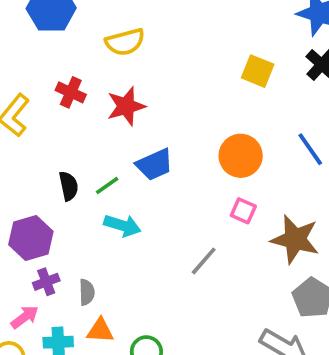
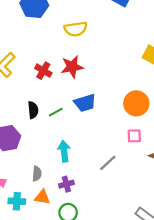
red cross: (71, 92) -> (43, 71), moved
pink square: (243, 211) -> (134, 136), turned -32
cyan arrow: (122, 226) -> (64, 151), moved, turned -120
purple cross: (46, 282) -> (66, 184), moved

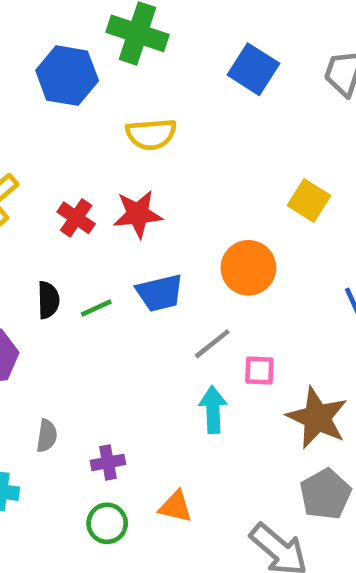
orange circle: (136, 103) -> (248, 268), moved
cyan arrow: (64, 151) -> (213, 410), moved
gray line: (108, 163) -> (212, 344), moved
orange triangle: (42, 197) -> (176, 507), moved

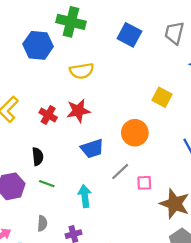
green line: (96, 308) -> (47, 184), moved, turned 49
cyan arrow: (213, 410) -> (85, 196), moved

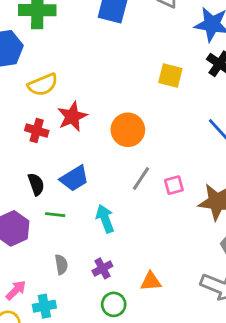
yellow semicircle: (82, 71) -> (43, 85), moved
orange circle: (135, 133) -> (128, 130), moved
blue trapezoid: (92, 149) -> (74, 178), moved

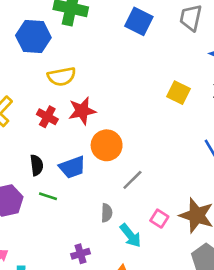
orange circle: (128, 130) -> (107, 145), moved
pink square: (174, 185) -> (159, 219), moved, turned 36
cyan arrow: (105, 219) -> (131, 235), moved, turned 150
gray semicircle: (61, 264) -> (107, 213), moved

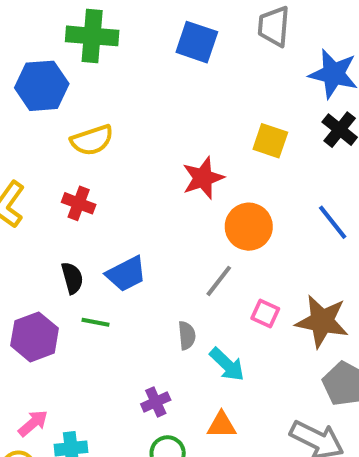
red star: (82, 111) -> (203, 178), moved
orange circle: (107, 145) -> (249, 227), moved
pink square: (159, 219) -> (265, 314), moved

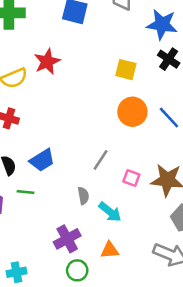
red star: (203, 178) -> (47, 62), moved
orange circle: (249, 227) -> (132, 112), moved
purple cross: (156, 402) -> (67, 239), size x1.5

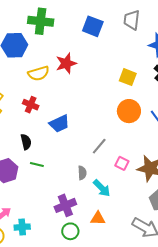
blue trapezoid: (42, 160) -> (59, 124), moved

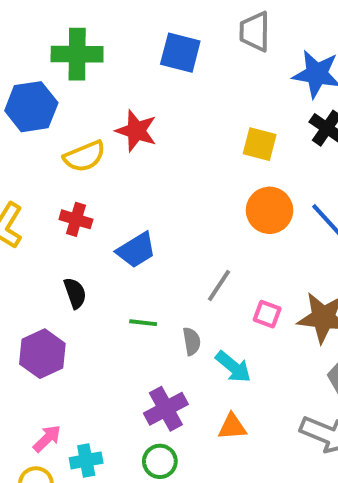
red star: (66, 63) -> (136, 131), turned -30
green line: (37, 164) -> (143, 323), moved
green circle: (70, 231) -> (160, 461), moved

